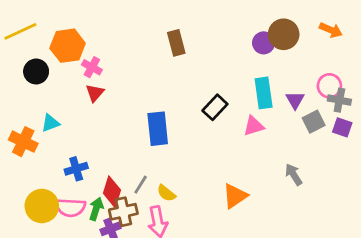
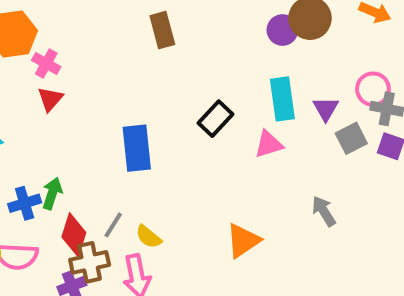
green arrow: (96, 209) -> (52, 193), moved

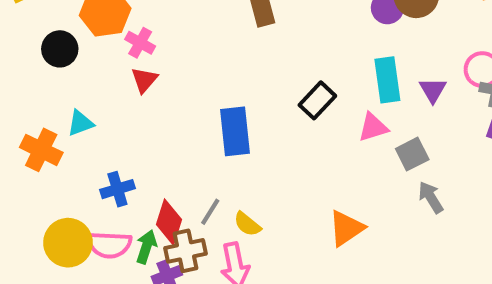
gray square: (351, 138) -> (412, 154), moved
green arrow: (52, 193) -> (146, 247), moved

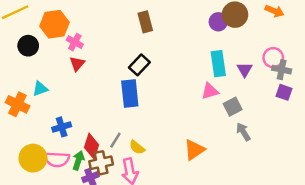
black rectangle: (317, 100) -> (139, 65), moved

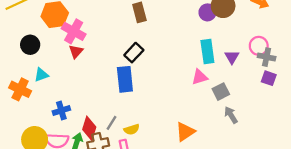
pink cross: (75, 42) -> (74, 31), size x1.5
black circle: (28, 46) -> (30, 45), moved
yellow semicircle: (137, 147) -> (132, 129), turned -56

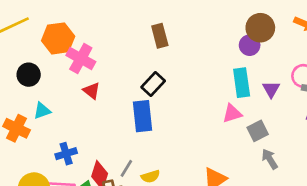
purple circle: (207, 12) -> (250, 45), moved
red triangle: (76, 51) -> (92, 91), moved, turned -32

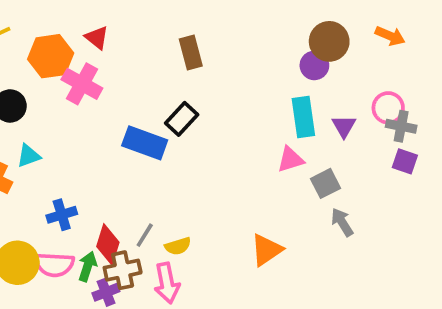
red triangle: (92, 91) -> (97, 38), moved
blue rectangle: (142, 116) -> (145, 143), moved, turned -64

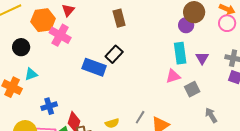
red triangle: (97, 38) -> (68, 10), turned 32
pink circle: (388, 108) -> (227, 23), moved
gray arrow: (342, 222) -> (211, 115), moved
gray line: (145, 235) -> (140, 117), moved

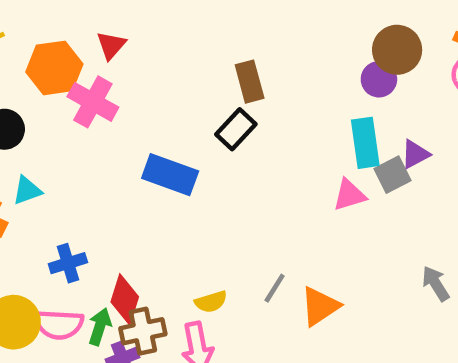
brown rectangle: (119, 18) -> (250, 82), moved
black rectangle: (114, 54) -> (236, 129), moved
purple triangle: (202, 58) -> (415, 154), turned 32
gray square: (192, 89) -> (393, 175), moved

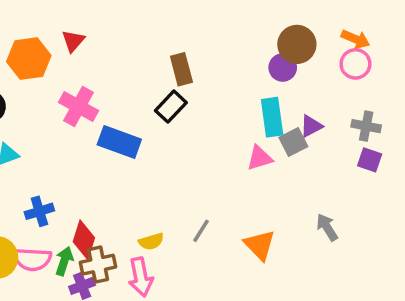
pink cross: (93, 102) -> (78, 107), moved
orange triangle: (320, 306) -> (260, 245), moved, turned -40

